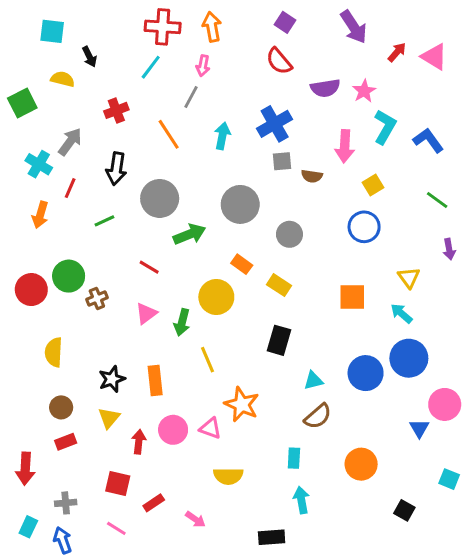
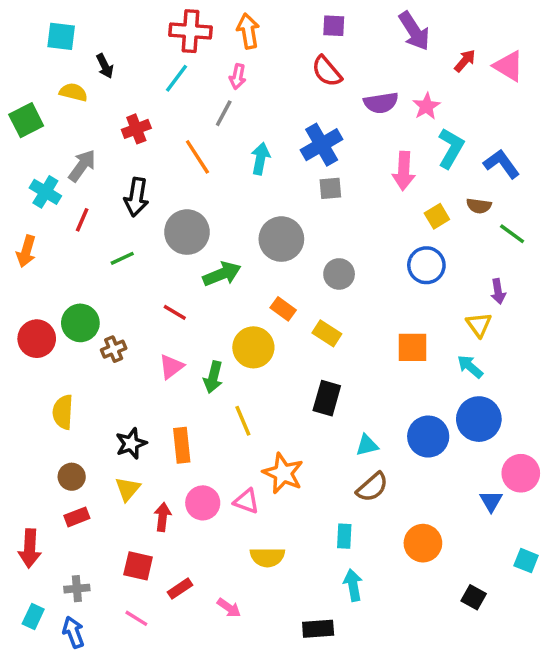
purple square: (285, 22) -> (334, 26), turned -30
brown semicircle: (312, 176) -> (479, 206), moved
orange arrow: (40, 215) -> (26, 251), moved
purple arrow: (449, 249) -> (498, 291), moved

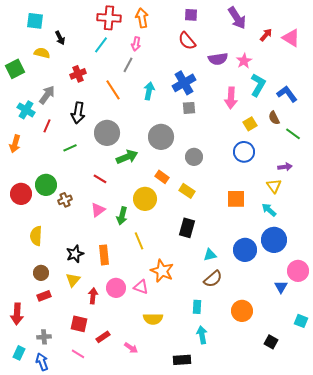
brown semicircle: (479, 206) -> (274, 118), turned 56
purple arrow: (498, 291) -> (285, 167), turned -88

